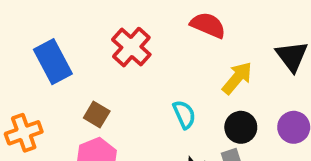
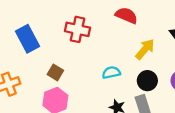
red cross: (131, 47) -> (77, 29), turned -30
cyan semicircle: (184, 115) -> (111, 72), turned -78

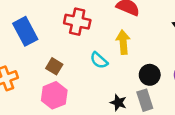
yellow arrow: (145, 49) -> (123, 42), moved, turned -45
cyan semicircle: (111, 72) -> (99, 60), moved, turned -126

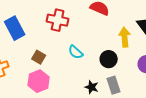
yellow arrow: (123, 42) -> (125, 37), moved
black circle: (150, 75) -> (109, 59), moved

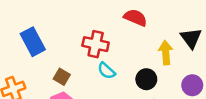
red cross: (58, 20) -> (96, 44), moved

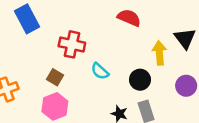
blue rectangle: (33, 42) -> (27, 19), moved
red cross: (96, 44) -> (72, 44), moved

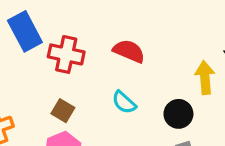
red semicircle: (129, 18) -> (129, 51), moved
red cross: (72, 44) -> (66, 54), moved

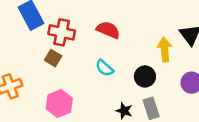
brown square: (63, 111) -> (53, 58), moved

